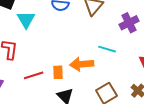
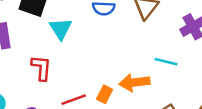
orange rectangle: (58, 72) -> (105, 94), turned 32

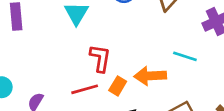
red L-shape: (41, 68) -> (100, 58), moved

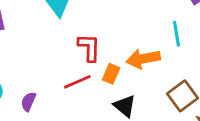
cyan line: (185, 56) -> (177, 34), turned 70

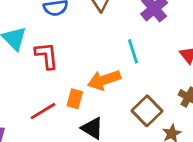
red L-shape: (89, 48) -> (47, 56), moved

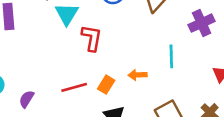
orange arrow: (104, 80) -> (137, 75), size x0.6

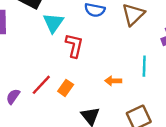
orange rectangle: (106, 85) -> (66, 88), moved
red line: (74, 87) -> (41, 85), moved, turned -35

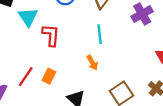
cyan line: (144, 66) -> (100, 34), moved
orange arrow: (113, 81) -> (92, 63), turned -112

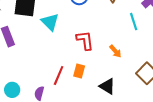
cyan line: (100, 34) -> (134, 22), moved
red L-shape: (51, 35) -> (85, 40), moved

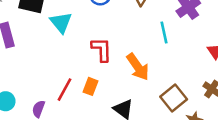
orange arrow: (115, 51) -> (138, 67), size x1.6

